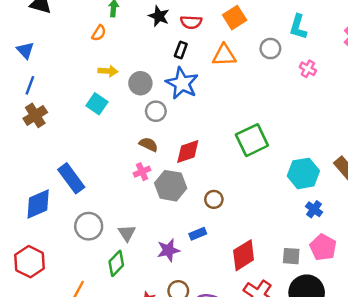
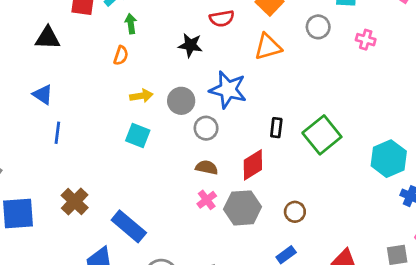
black star: (159, 16) -> (190, 45), moved
black rectangle: (181, 50) -> (276, 128), moved
brown cross: (35, 115) -> (75, 202), moved

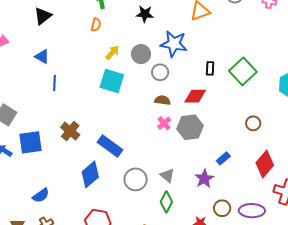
black triangle: (48, 38) -> (43, 16), turned -36
yellow arrow: (141, 96) -> (112, 52), turned -35
cyan square: (138, 136) -> (112, 81), size x1.4
red diamond: (253, 165) -> (195, 96), turned 35
brown circle: (295, 212) -> (253, 123), moved

